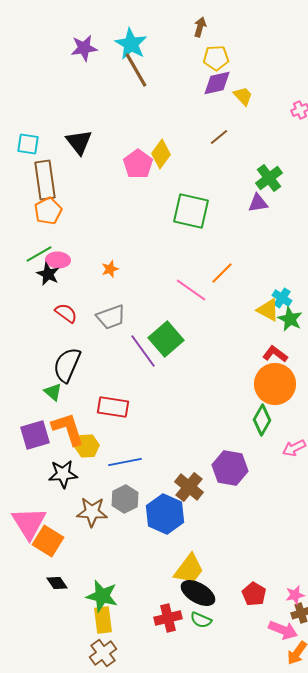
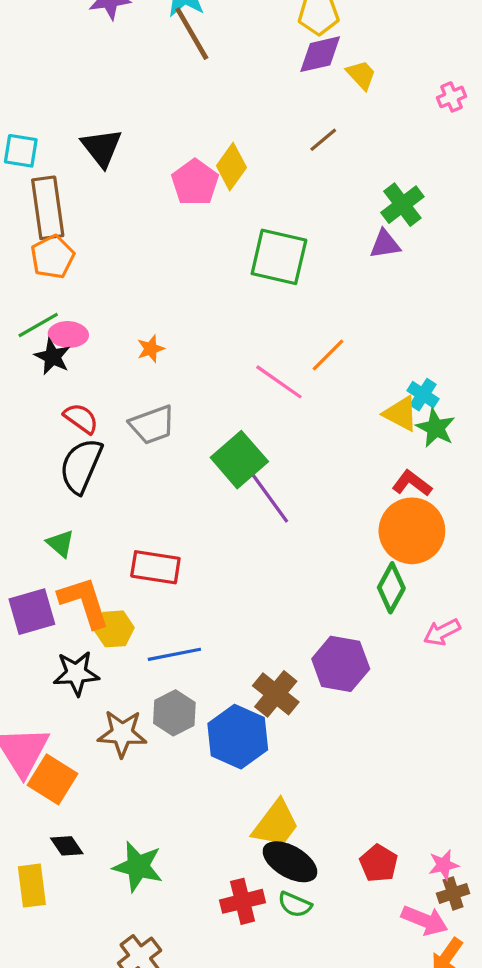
purple line: (143, 351) -> (269, 498), moved
black semicircle: (67, 365) -> (81, 466), moved
yellow rectangle: (103, 620) -> (32, 886), moved

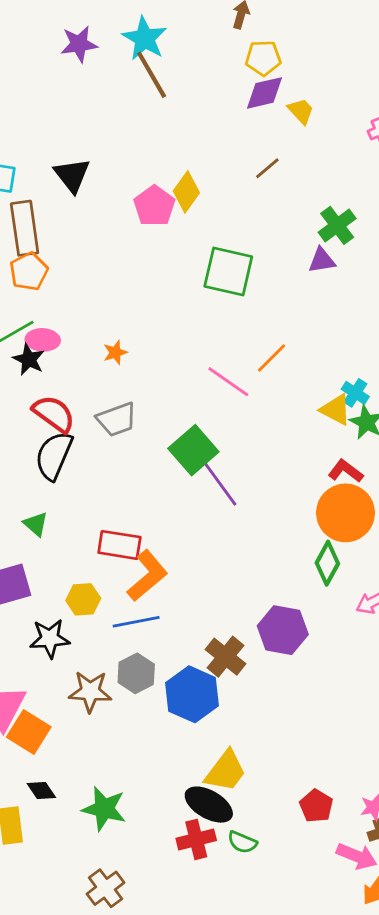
red semicircle: (81, 418) -> (54, 414), size x1.4
orange L-shape: (84, 602) -> (147, 576), moved, turned 68
black ellipse: (290, 862) -> (209, 805), moved

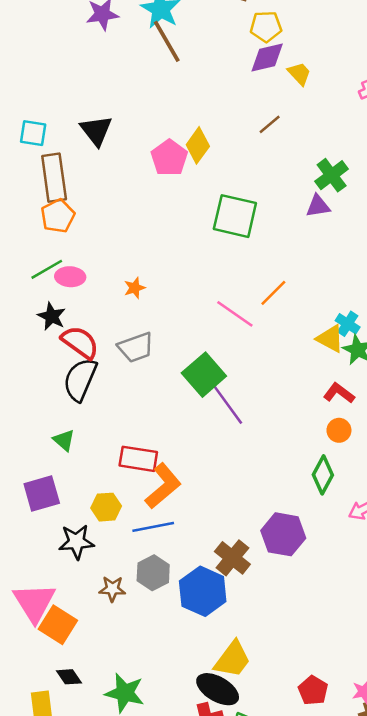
black star: (29, 359) -> (52, 316), moved
orange circle: (346, 513) -> (339, 430), size x0.5
brown star: (90, 692) -> (112, 589), size x0.7

